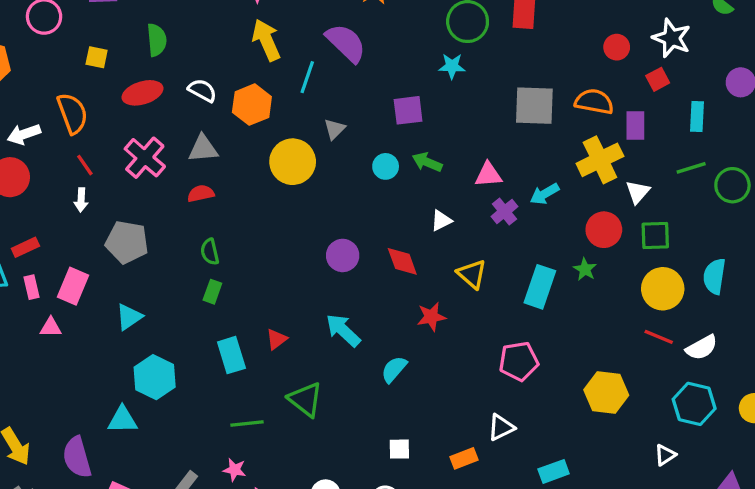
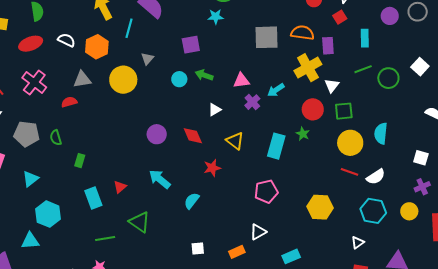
gray triangle: (203, 149) -> (82, 79), moved
green semicircle: (210, 252) -> (56, 138), moved

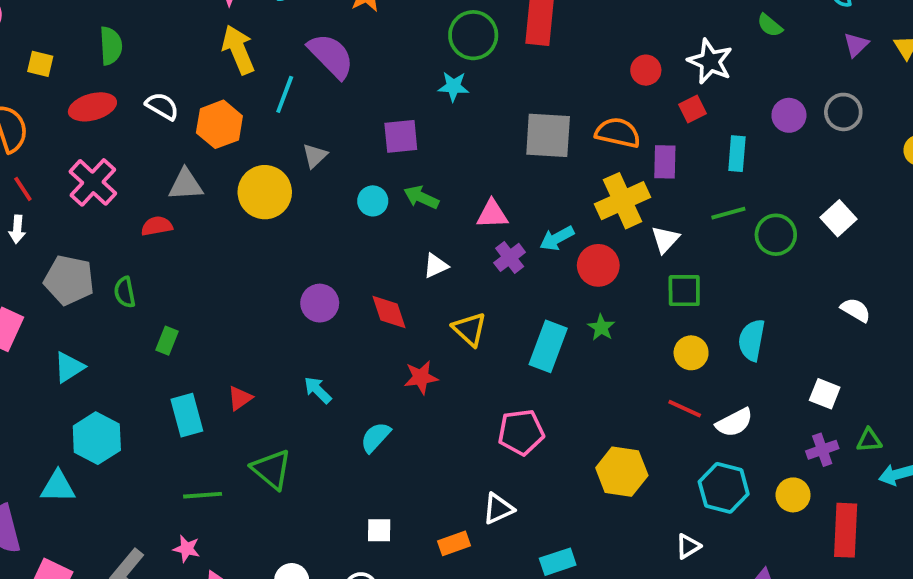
red circle: (313, 109) -> (598, 265), moved
yellow circle: (350, 143) -> (691, 353), size x0.7
cyan arrow: (160, 179) -> (318, 390), size x0.7

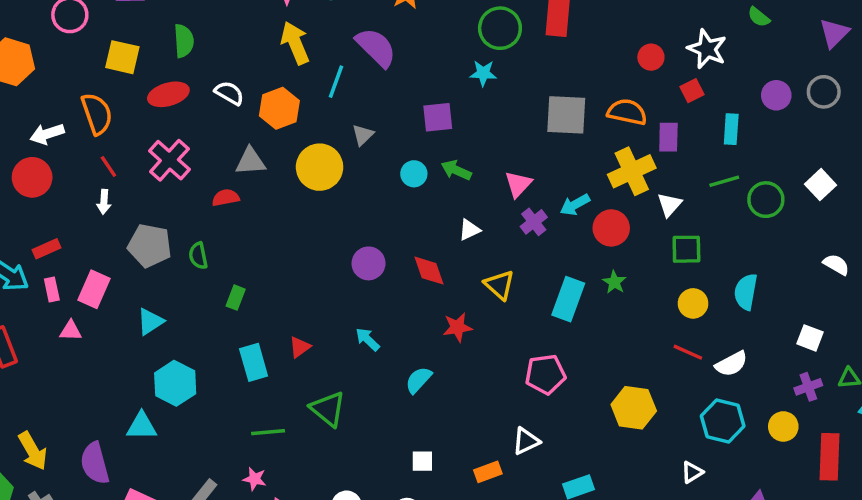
purple triangle: (856, 45) -> (834, 33), size x1.4
yellow square: (40, 64) -> (122, 57), size x1.5
pink triangle: (492, 214) -> (518, 184), turned -44

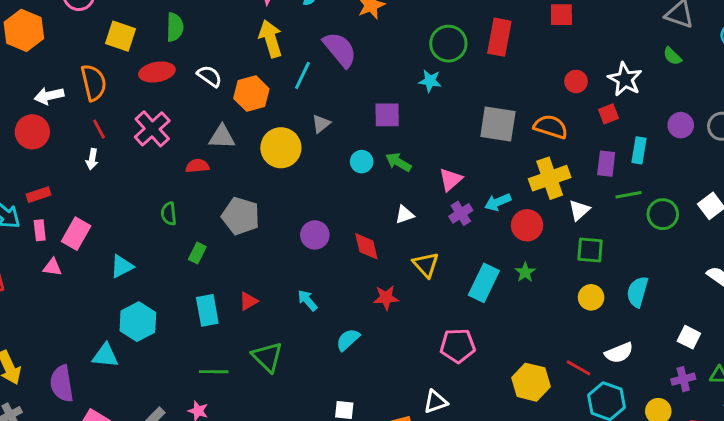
purple rectangle: (668, 137) -> (606, 164), moved
gray pentagon: (150, 246) -> (241, 216), moved
red line: (688, 352) -> (579, 368), moved

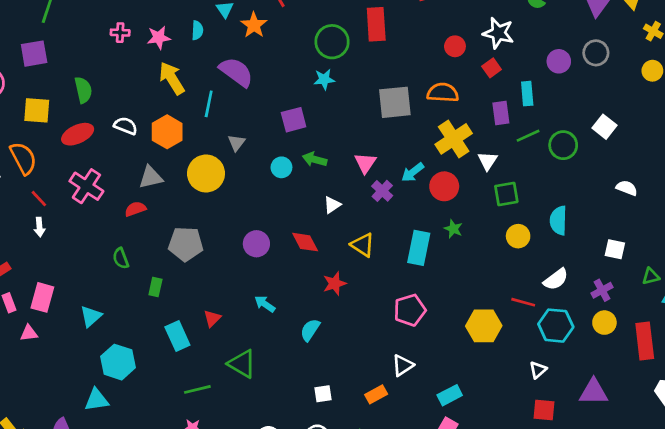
purple cross: (683, 379) -> (602, 290), moved

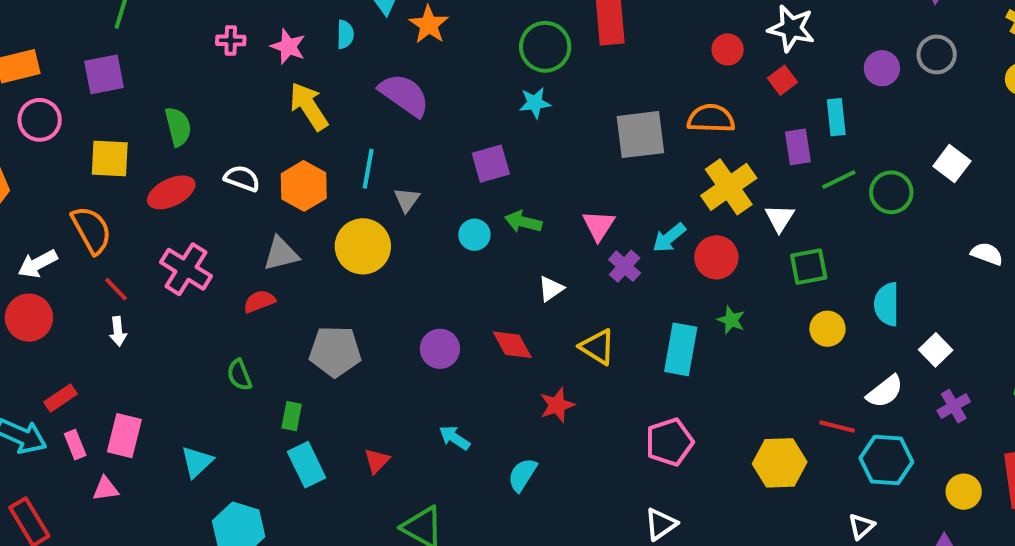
pink star: (159, 38) -> (288, 46), turned 30
cyan line: (209, 104) -> (368, 169), moved
white square: (615, 249) -> (936, 350), moved, turned 35
yellow circle: (604, 323) -> (964, 492), moved
cyan rectangle: (177, 336) -> (307, 465), moved

